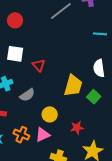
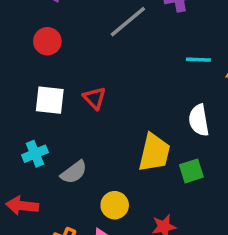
red triangle: (39, 65) -> (94, 98), moved
green square: (94, 97) -> (191, 171), turned 32

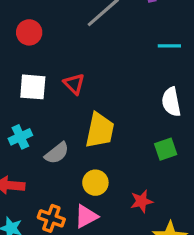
yellow trapezoid: (154, 153) -> (100, 130), moved

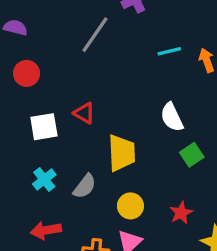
white semicircle: (171, 102) -> (172, 117), moved

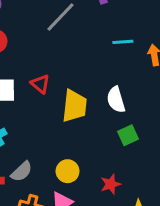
yellow trapezoid: (122, 153) -> (74, 106), moved
gray semicircle: (85, 186) -> (22, 171), moved

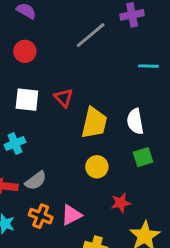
yellow circle: (68, 171) -> (97, 167), moved

